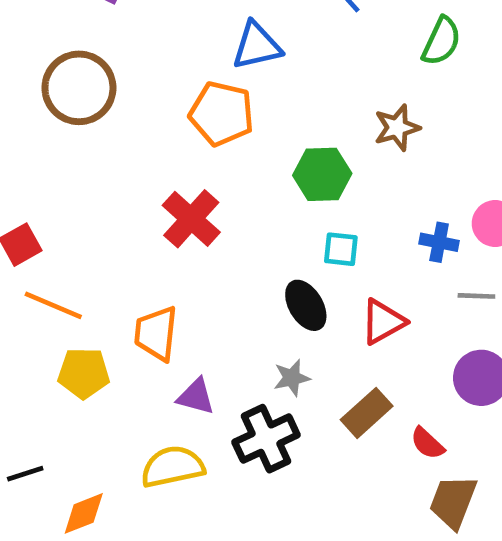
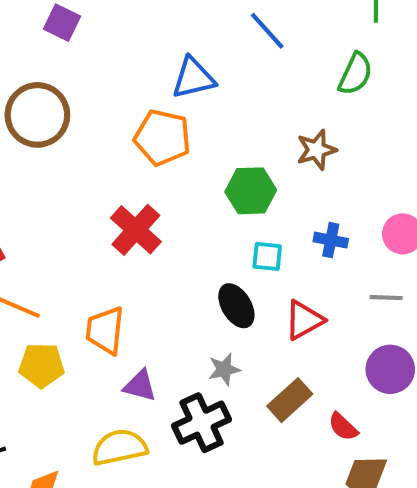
blue cross: (439, 242) -> (331, 240), moved

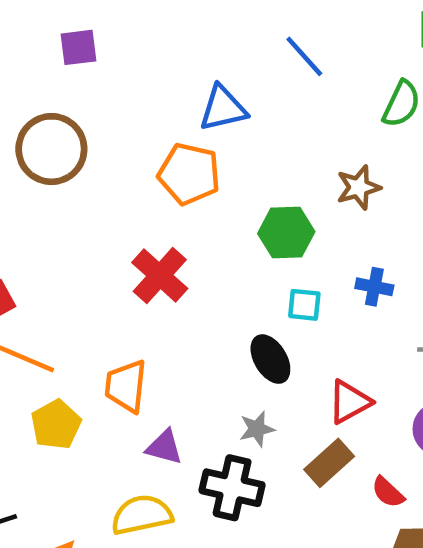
purple square: (62, 23) -> (79, 47), turned -33
red triangle: (304, 320) -> (349, 402), moved
yellow pentagon: (42, 365) -> (56, 424), turned -30
black cross: (202, 423) -> (232, 488), turned 38

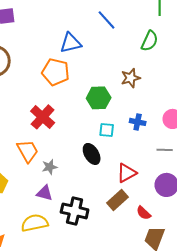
orange trapezoid: (126, 386) -> (28, 151), moved, turned 145
gray star: (257, 429) -> (50, 167), moved

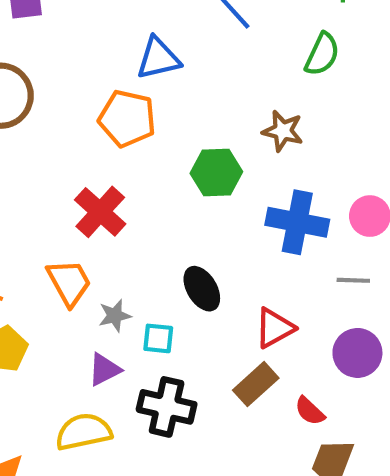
brown star: (131, 78) -> (283, 131), turned 30
blue cross: (138, 122) -> (297, 222), size x1.8
cyan square: (107, 130) -> (158, 338), moved
purple triangle: (45, 193) -> (104, 370), turned -42

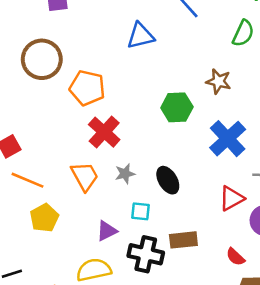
orange pentagon: (127, 119) -> (87, 88), moved
blue cross: (297, 222) -> (228, 139), turned 36
gray star: (115, 316) -> (125, 174), moved
red triangle: (274, 328) -> (232, 198), moved
brown rectangle: (256, 384) -> (183, 240), moved, turned 36

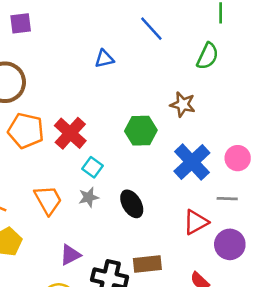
blue triangle: (141, 36) -> (104, 59), size x0.7
orange pentagon: (87, 88) -> (26, 131), moved
red cross: (104, 132) -> (70, 133), moved
cyan square: (141, 211) -> (93, 167), moved, turned 30

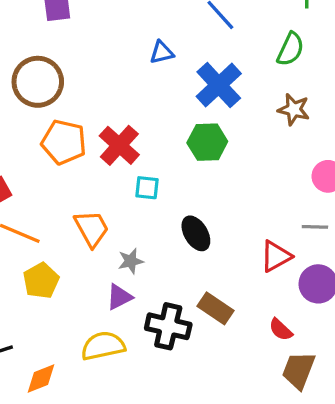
brown star: (183, 104) -> (294, 109), moved
blue cross: (192, 162) -> (219, 85), moved
cyan square: (93, 167) -> (147, 188), turned -30
gray star: (89, 197) -> (131, 261), moved
brown rectangle: (147, 264) -> (215, 308), turned 40

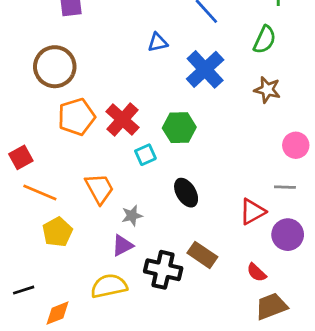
orange pentagon: (64, 142) -> (76, 117), turned -30
green hexagon: (207, 142) -> (179, 128), moved
cyan square: (147, 188) -> (145, 155), turned -30
brown trapezoid: (299, 370) -> (271, 306), turned 48

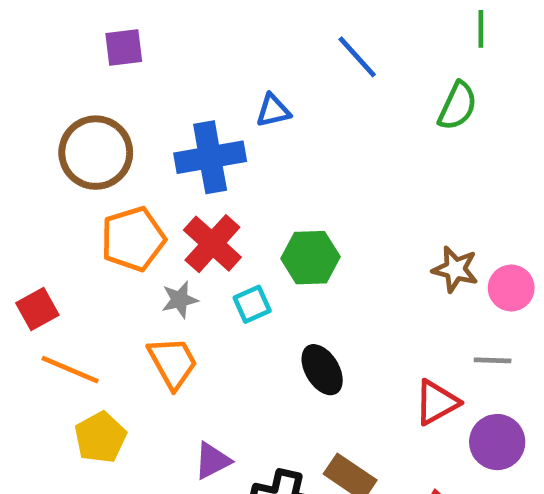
blue cross: (205, 69) -> (210, 157), moved, turned 33
brown star: (267, 90) -> (455, 269), moved
gray star: (132, 216) -> (180, 300), moved

